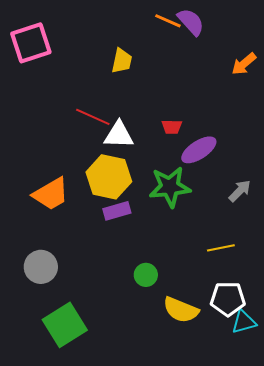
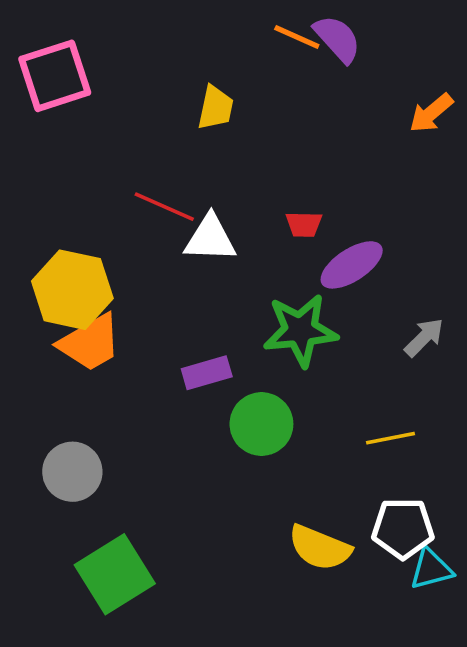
yellow hexagon: (109, 177) -> (72, 290), moved
green circle: (146, 275) -> (261, 424), moved, size x1.5

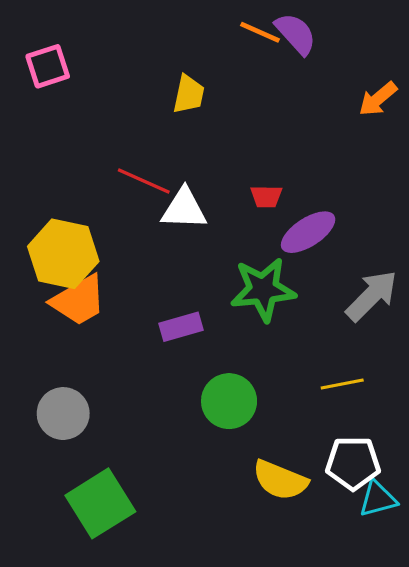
pink square: (55, 76) -> (48, 66), size x0.7
gray arrow: (424, 337) -> (372, 296), size x1.5
green circle: (261, 424) -> (229, 401), moved

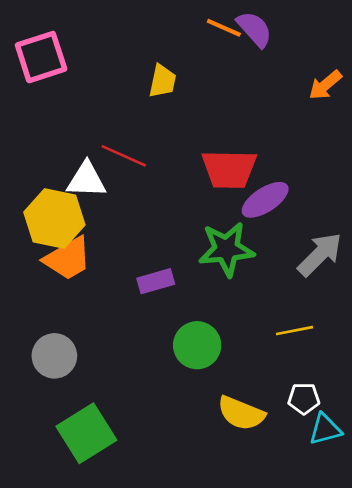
pink square: (48, 66) -> (41, 57), size x1.4
red trapezoid: (266, 196) -> (229, 169), size x2.0
white triangle: (184, 209) -> (86, 180), moved
white pentagon: (353, 463) -> (304, 399), size x0.7

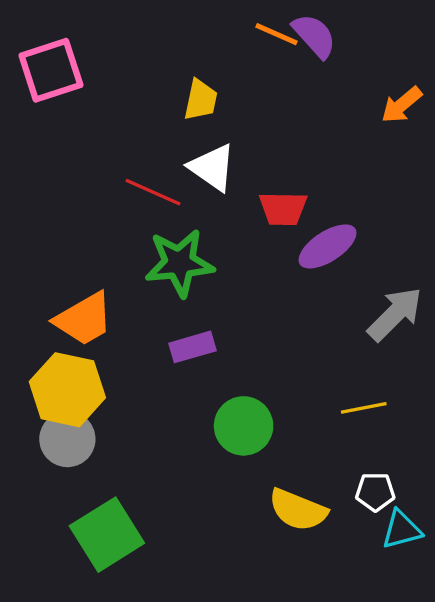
red trapezoid: (229, 169) -> (283, 209), size x0.7
white triangle: (86, 180) -> (212, 167), moved, turned 33
yellow hexagon: (54, 218) -> (67, 390), moved
green star: (226, 249) -> (179, 263), moved

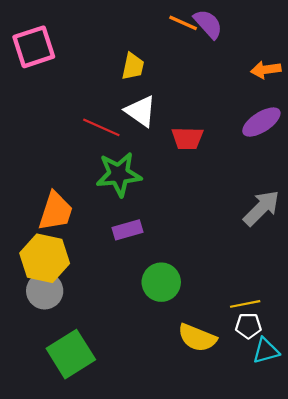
orange arrow: (402, 105) -> (266, 70), turned 32
purple ellipse: (328, 246) -> (261, 122), moved
orange trapezoid: (84, 319) -> (56, 211), turned -42
yellow line: (364, 408) -> (245, 304), moved

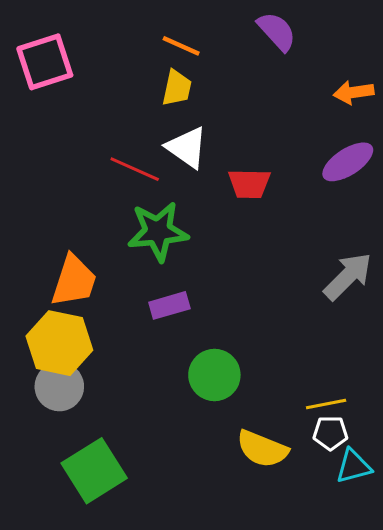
orange line: (183, 23) -> (181, 46), moved

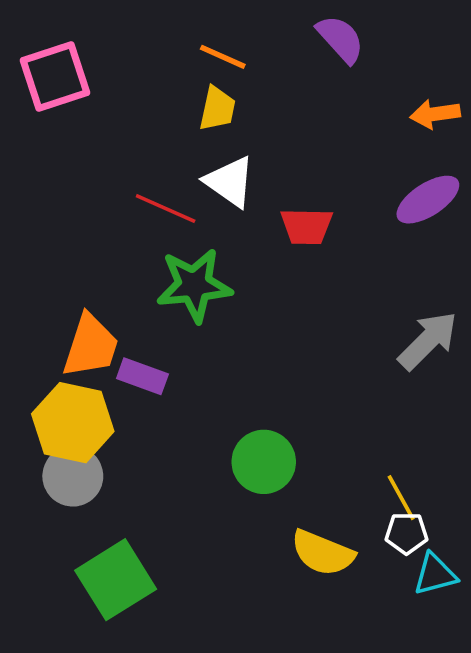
purple rectangle: (169, 305) -> (142, 376), moved, turned 36
yellow line: (326, 404) -> (401, 498), turned 72

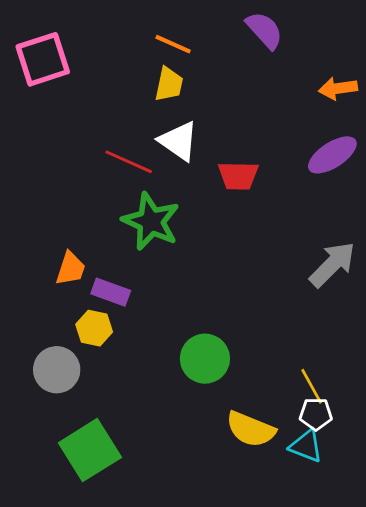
green star: (194, 285) -> (151, 221), turned 30
orange trapezoid: (91, 346) -> (71, 269), size x0.7
yellow hexagon: (73, 423) -> (94, 328), moved, size x0.6
cyan triangle: (435, 574) -> (306, 446), moved, turned 36

